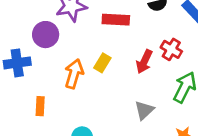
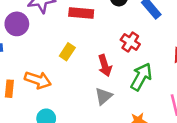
red arrow: (144, 62) -> (105, 66), moved, turned -45
orange arrow: (74, 74) -> (38, 80), moved, turned 90

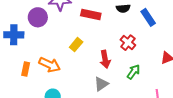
green arrow: (141, 77) -> (134, 72), size x0.7

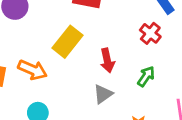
red cross: (128, 43) -> (150, 33), moved
yellow rectangle: (76, 45) -> (67, 42), size x1.6

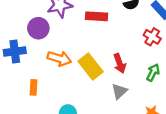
yellow rectangle: (67, 42) -> (91, 67), moved, turned -70
orange arrow: (33, 70) -> (59, 58), moved

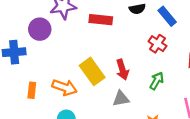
orange arrow: (59, 58) -> (64, 87), moved
gray triangle: (119, 91) -> (121, 99), turned 30

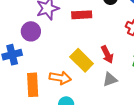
orange rectangle: (32, 90) -> (33, 85), size x1.6

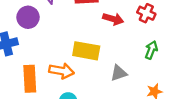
red arrow: (107, 54) -> (113, 19), moved, turned -48
yellow rectangle: (82, 60) -> (86, 51), turned -35

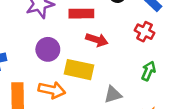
purple circle: (28, 17) -> (48, 49), moved
red arrow: (113, 19) -> (97, 40), moved

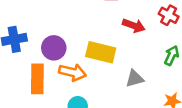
red arrow: (97, 40) -> (134, 26), moved
purple circle: (48, 49) -> (54, 48), moved

